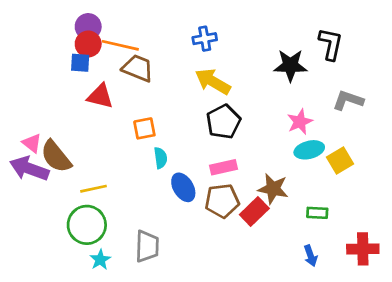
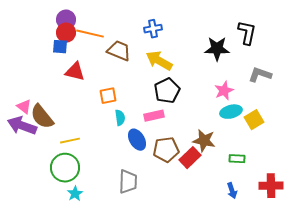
brown trapezoid: (138, 68) -> (119, 51), moved
pink rectangle: (223, 167) -> (154, 116), moved
gray trapezoid: (147, 246) -> (128, 182), moved

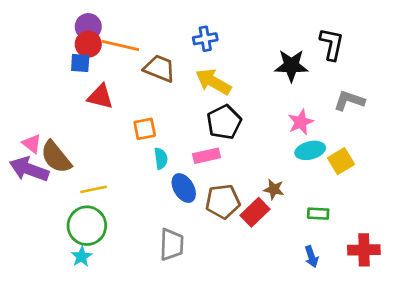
brown star: (204, 141) -> (274, 189), size x0.7
cyan star: (75, 194) -> (82, 257), moved

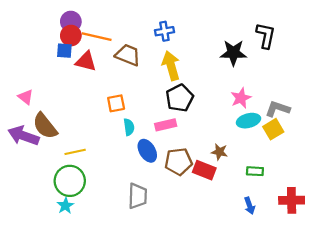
yellow arrow: (213, 82) -> (171, 66), turned 44
red triangle: (100, 97) -> (86, 61), moved
gray L-shape: (349, 101) -> (278, 109), moved
pink triangle: (32, 144) -> (26, 97), moved
red rectangle: (255, 212) -> (204, 170), turned 65

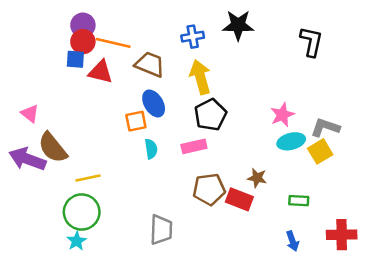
black star: (233, 53) -> (238, 25), moved
blue ellipse: (147, 151) -> (154, 103), moved

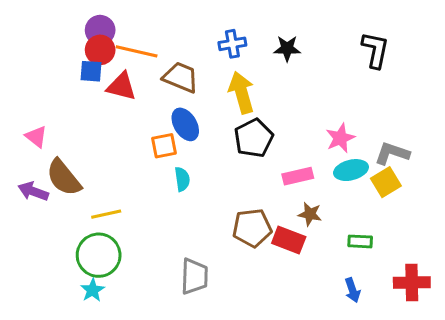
black star: (238, 25) -> (287, 48), moved, size x0.7
pink rectangle: (194, 146) -> (298, 176), moved
purple arrow: (27, 159) -> (33, 191), size x0.7

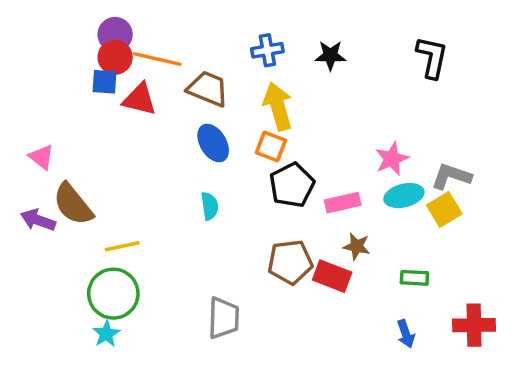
black pentagon: (254, 138) -> (292, 185), moved
orange square: (164, 146) -> (271, 147), moved, turned 32

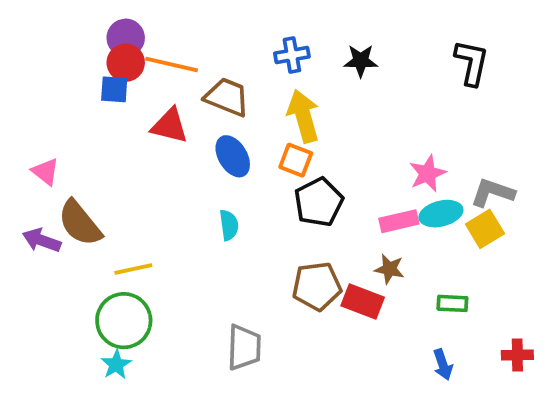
red triangle: (140, 99) -> (170, 126), moved
pink rectangle: (343, 203) -> (399, 221), moved
red cross: (474, 325) -> (517, 355), size x0.7

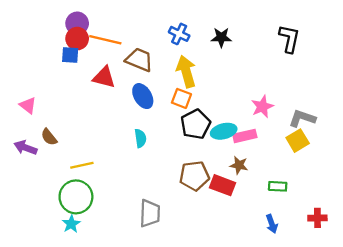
blue cross: (292, 55) -> (179, 34), turned 36
cyan ellipse: (441, 214) -> (224, 131), moved
brown semicircle: (80, 223) -> (49, 137), size x0.6

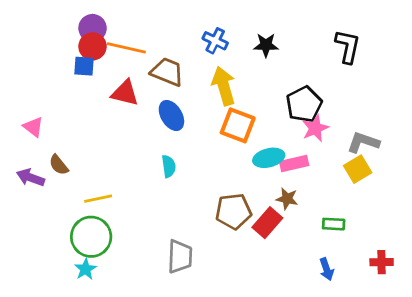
orange square: (181, 98) -> (238, 125), moved, size x1.4
black pentagon: (196, 124) -> (304, 104), moved
red rectangle: (222, 185) -> (267, 223), turned -70

